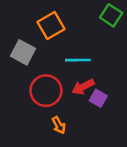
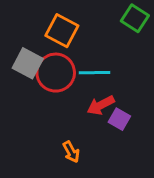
orange square: (51, 26) -> (62, 31), turned -32
red circle: (46, 91) -> (56, 73), moved

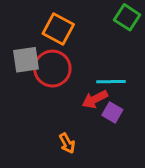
gray square: (28, 63) -> (26, 60), turned -36
cyan line: (94, 73) -> (111, 82), moved

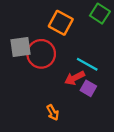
orange square: (58, 29) -> (61, 23), moved
cyan line: (111, 82) -> (87, 64), turned 30

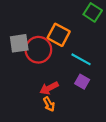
orange square: (61, 23) -> (59, 35), moved
red arrow: (75, 78) -> (49, 88), moved

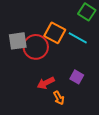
cyan line: (81, 59) -> (78, 38), moved
orange arrow: (49, 104) -> (59, 98), moved

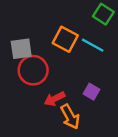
red circle: (36, 47) -> (33, 70), moved
orange arrow: (59, 98) -> (70, 117), size x1.5

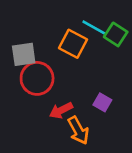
green square: (103, 14) -> (116, 34), moved
cyan line: (93, 45) -> (94, 28), moved

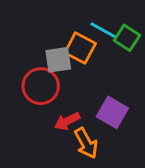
gray square: (24, 54) -> (58, 60), moved
purple square: (102, 102) -> (112, 112), size x1.5

